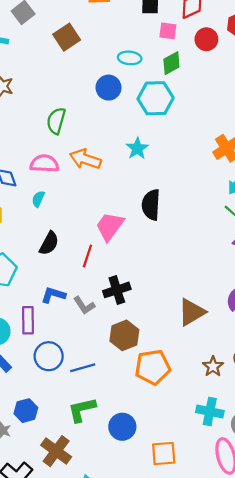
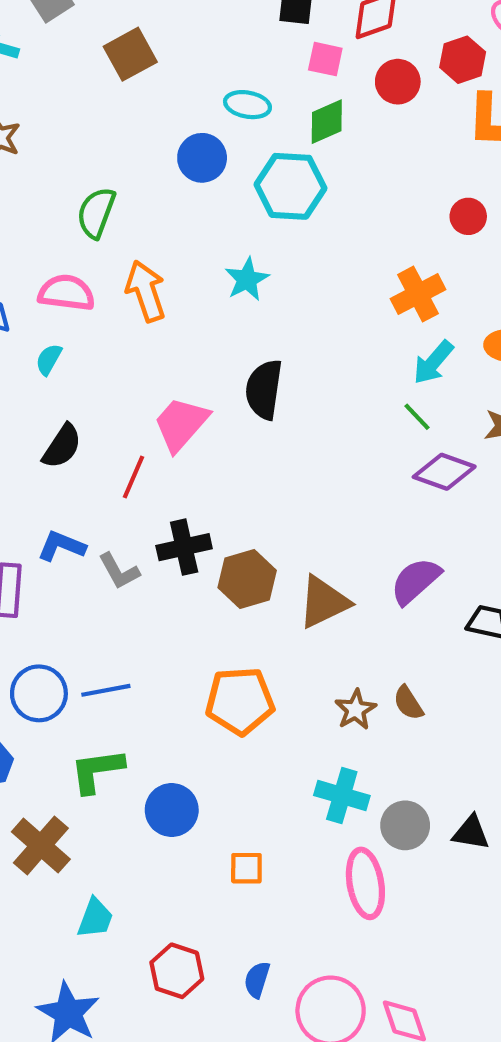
orange arrow: (85, 159) -> (146, 291), turned 48
brown hexagon: (124, 335) -> (247, 579), moved
blue circle: (49, 356) -> (39, 693), moved
orange square: (164, 453) -> (246, 868), size x0.7

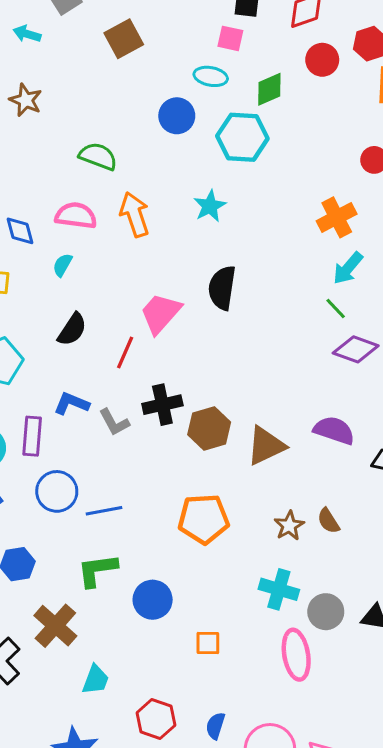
pink square: (325, 59) -> (230, 38), moved
green semicircle: (96, 213) -> (98, 156), turned 90
purple semicircle: (415, 581) -> (334, 430), turned 60
blue circle: (39, 693) -> (57, 491), moved

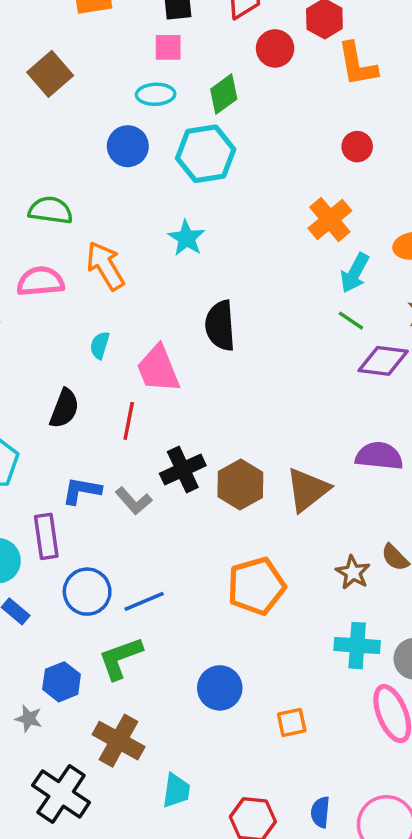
cyan semicircle: (62, 265) -> (100, 345), moved
pink trapezoid: (160, 313) -> (158, 369), turned -51
green L-shape: (97, 570) -> (120, 658), moved

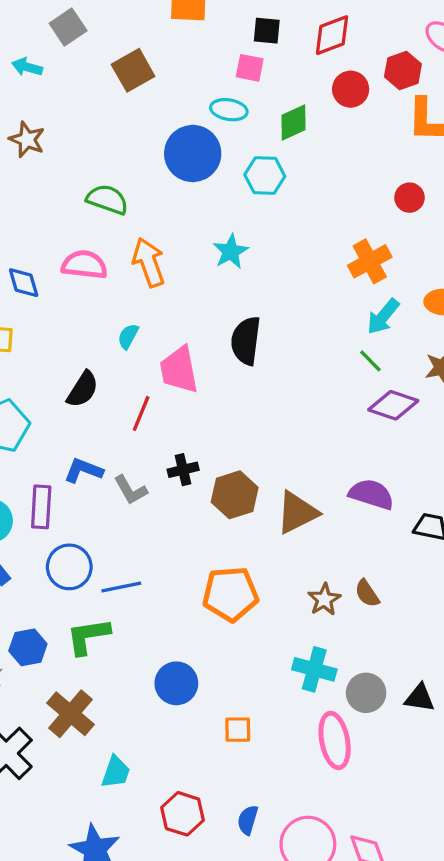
blue circle: (128, 146) -> (193, 153), size x1.4
cyan hexagon: (206, 154) -> (265, 175), size x0.7
black cross: (183, 470) -> (183, 470), size x0.7

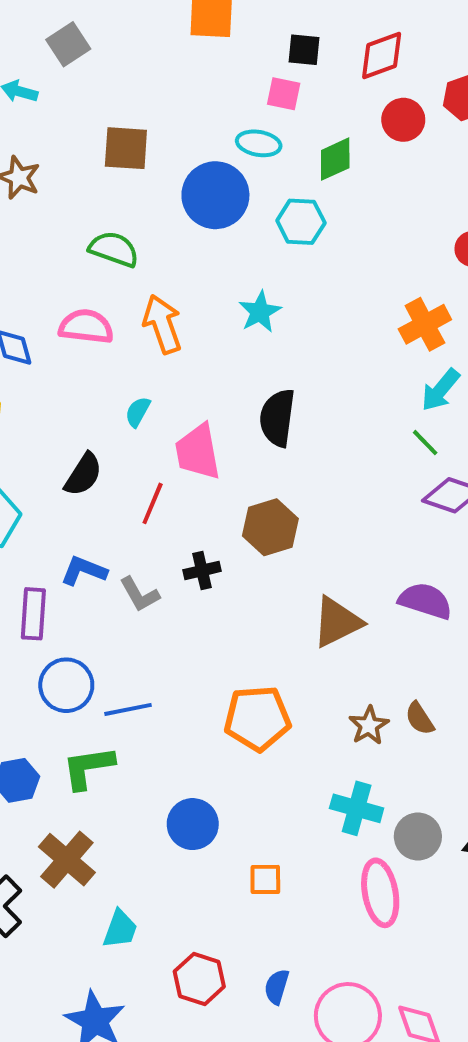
brown square: (133, 70) -> (126, 148), moved, turned 33
brown hexagon: (235, 495) -> (270, 527), moved

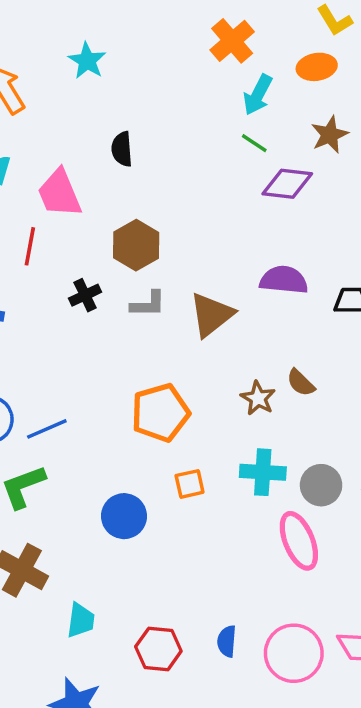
black semicircle: (277, 418) -> (122, 149), size x0.7
gray L-shape: (140, 594) -> (148, 304), moved, turned -48
orange square: (265, 879) -> (190, 484), moved

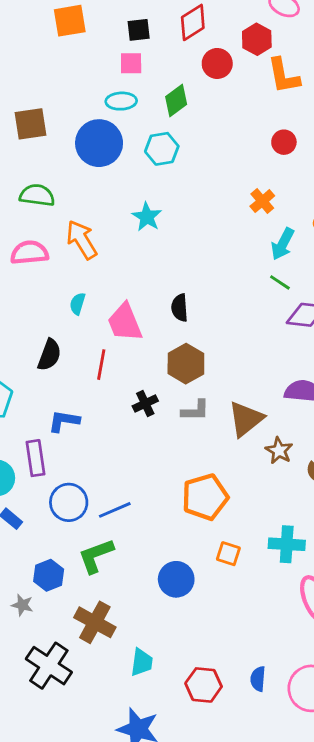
orange cross: (232, 41) -> (262, 201), size x0.7
black semicircle: (122, 149) -> (180, 308), moved
brown star: (258, 398) -> (279, 451), moved
orange square: (190, 484) -> (228, 554), turned 30

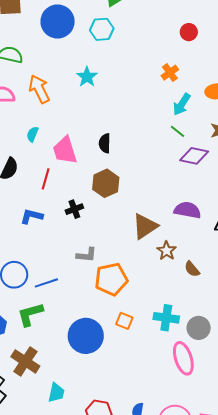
gray L-shape: (195, 410) -> (87, 255), moved
blue L-shape: (64, 421) -> (32, 216), moved
blue circle: (176, 579) -> (86, 336), size x1.4

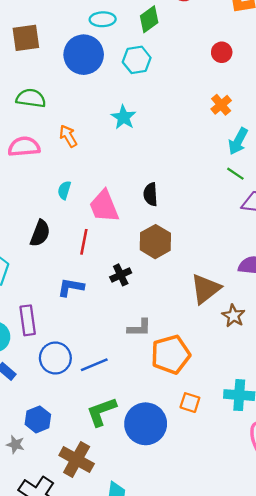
red circle: (189, 32) -> (222, 52), moved
orange arrow: (39, 89) -> (68, 136), size x0.7
green L-shape: (30, 314) -> (101, 412), moved

